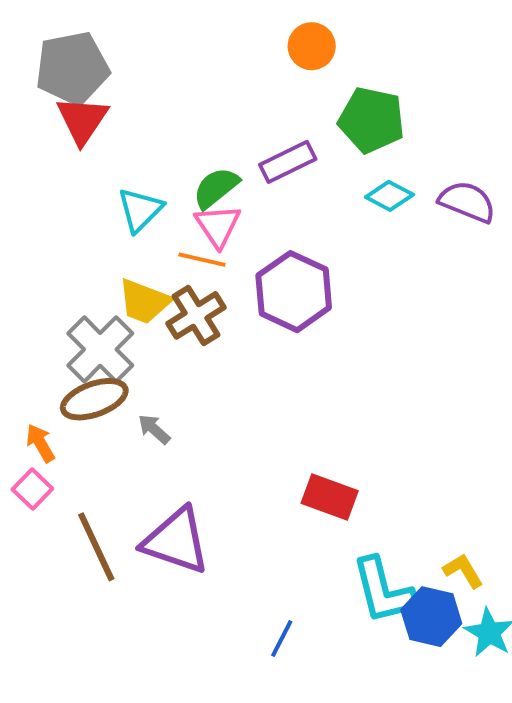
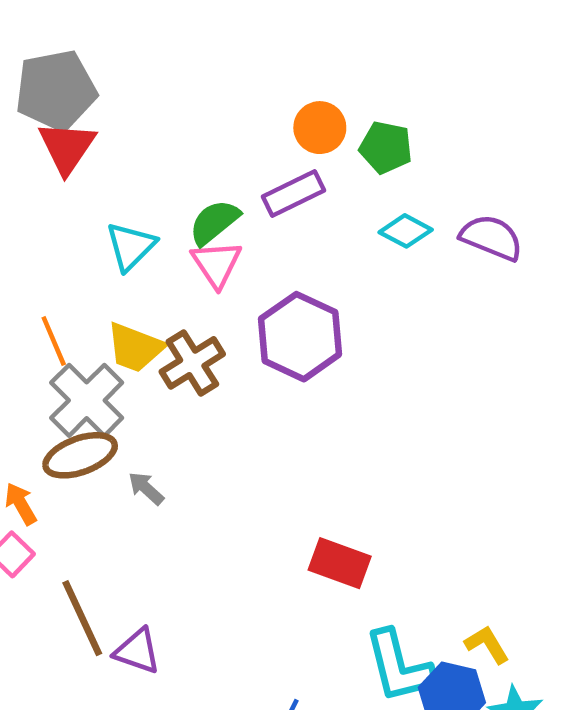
orange circle: (312, 46) -> (320, 128), moved
green pentagon: (371, 120) -> (386, 147), size x0.7
orange line: (202, 260) -> (54, 341), moved, turned 54
purple triangle: (176, 541) -> (137, 651), moved, size x0.6

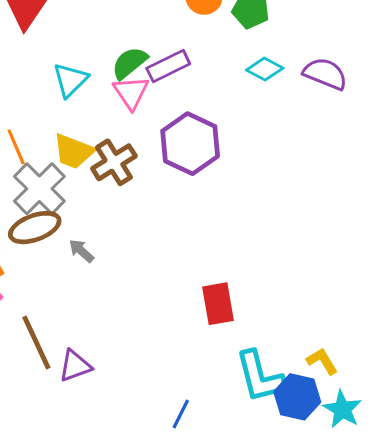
purple rectangle: (293, 194) -> (168, 66), moved
red rectangle: (340, 563) -> (218, 304), turned 60
purple triangle: (137, 651) -> (75, 366), turned -39

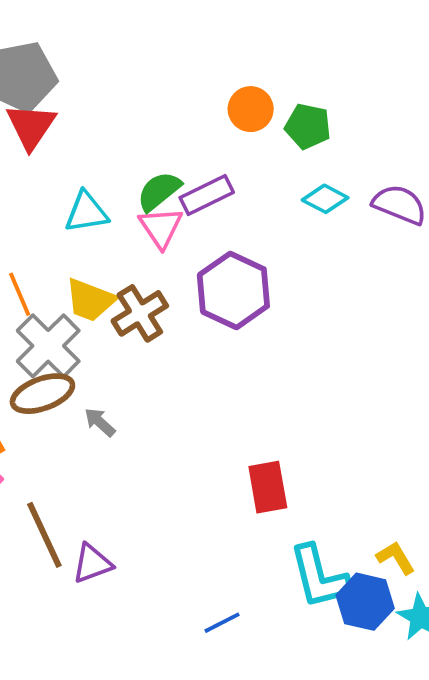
cyan triangle: (70, 80) -> (86, 212), turned 36
blue line: (181, 414) -> (222, 623), turned 36

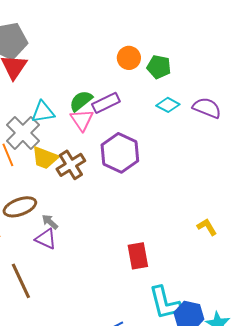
gray cross: (48, 346) -> (23, 133), moved
yellow L-shape: (396, 558) -> (207, 227), moved
purple triangle: (92, 564) -> (46, 239), moved, turned 45

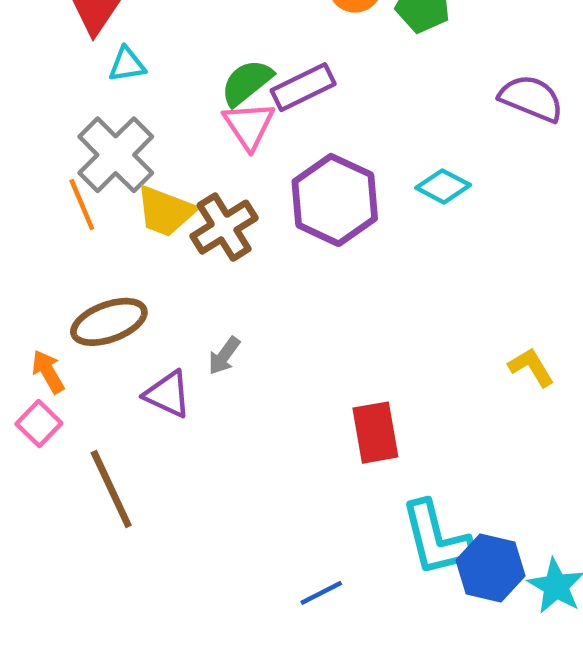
cyan diamond: (168, 105) -> (443, 186), moved
cyan triangle: (43, 112) -> (127, 64), moved, size x0.7
gray arrow: (50, 222) -> (224, 356), moved, turned -96

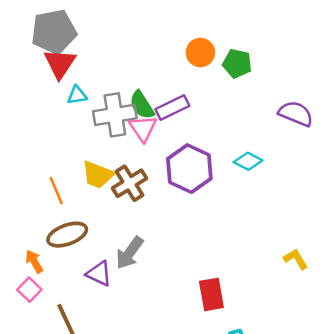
green semicircle: (247, 83) -> (142, 105), turned -84
gray cross: (116, 155) -> (115, 115), moved, turned 36
orange line: (82, 204) -> (56, 191), moved
gray arrow: (224, 356) -> (130, 253), size x1.6

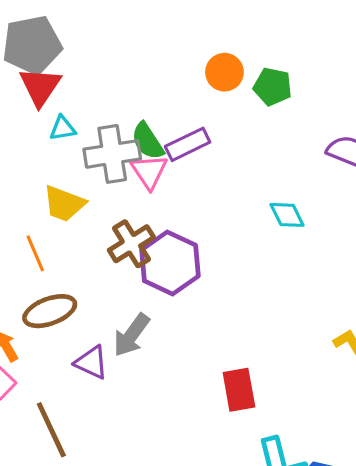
cyan diamond: (248, 161) -> (287, 215), turned 36
purple hexagon: (189, 169) -> (170, 263), moved
yellow trapezoid: (98, 175) -> (64, 204), moved

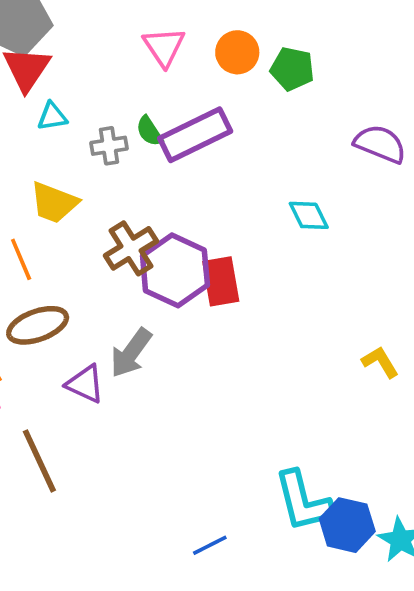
green semicircle: (147, 141) -> (149, 131), size x0.7
purple rectangle: (188, 144) -> (195, 135), size x1.4
gray cross: (112, 154) -> (109, 146), size x0.6
pink triangle: (149, 172) -> (164, 47), moved
red rectangle: (239, 390) -> (221, 281), moved

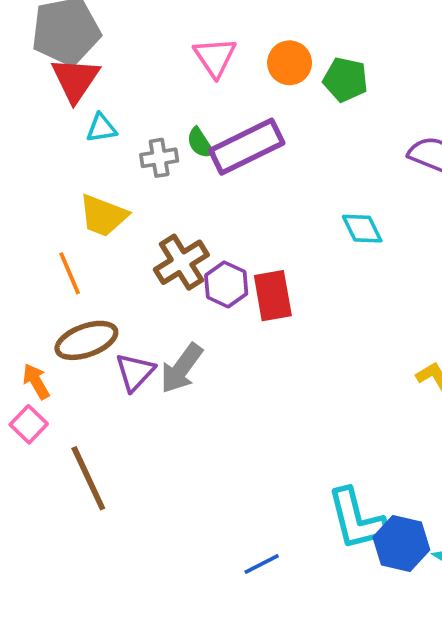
purple hexagon: (175, 270) -> (226, 285), size x0.6
purple triangle: (85, 384) -> (135, 372), moved, turned 48

